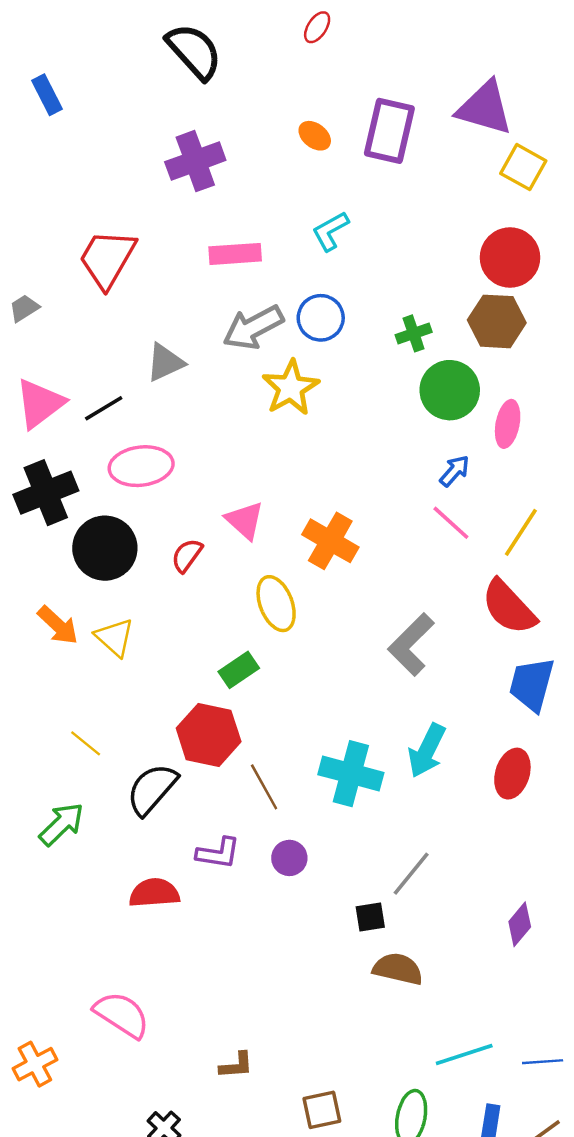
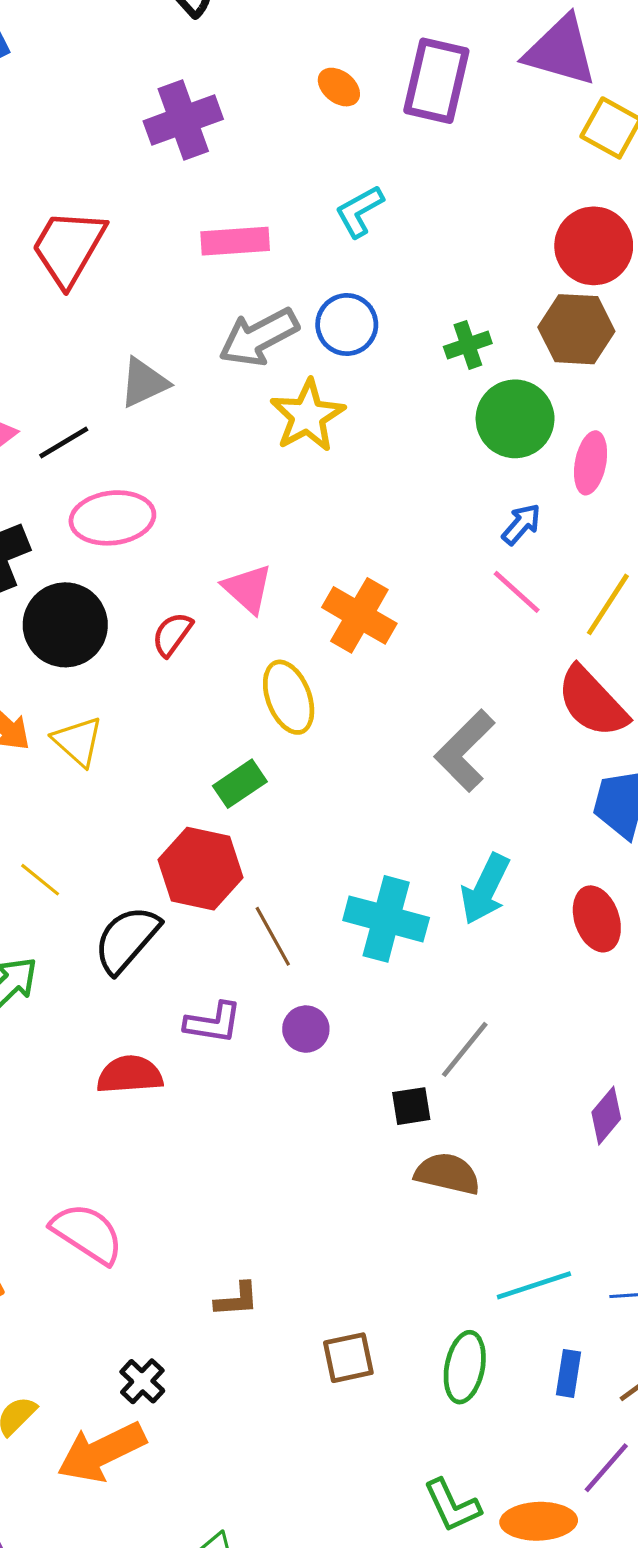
red ellipse: (512, 774) -> (597, 919), turned -36

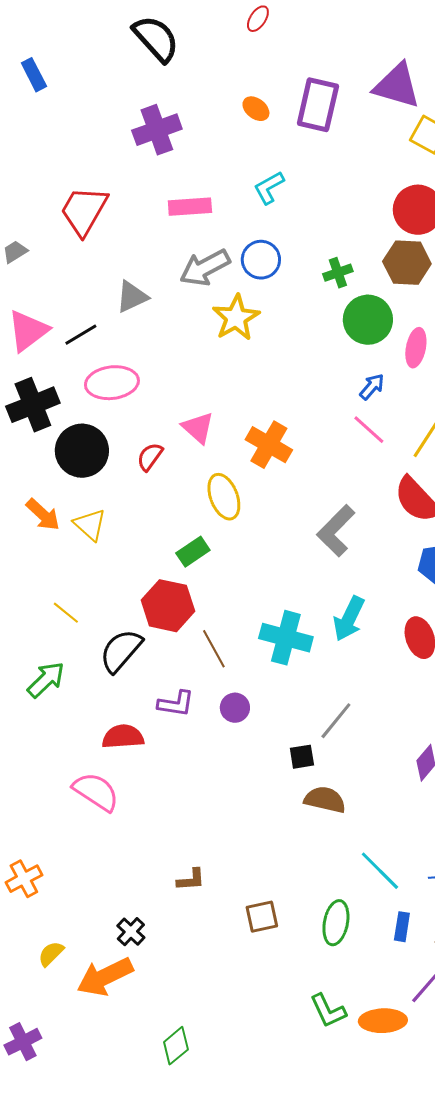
pink semicircle: (87, 1233) -> (96, 792), moved
cyan line: (534, 1285) -> (380, 871), turned 63

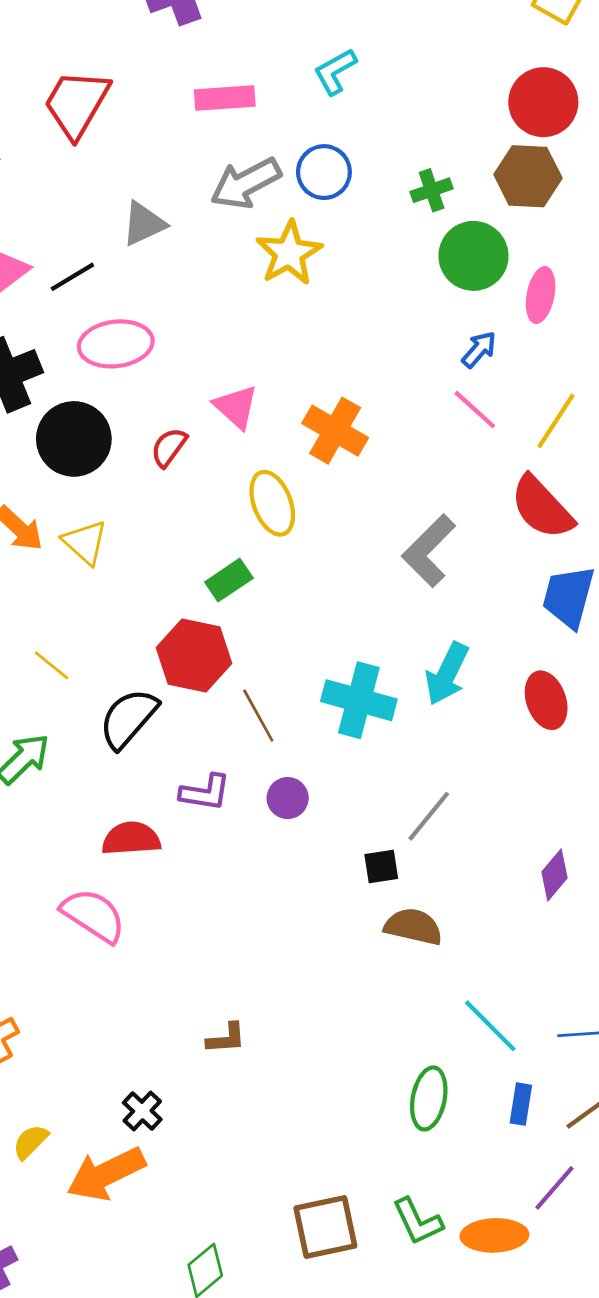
brown square: (262, 917) -> (325, 1227), moved, size x1.4

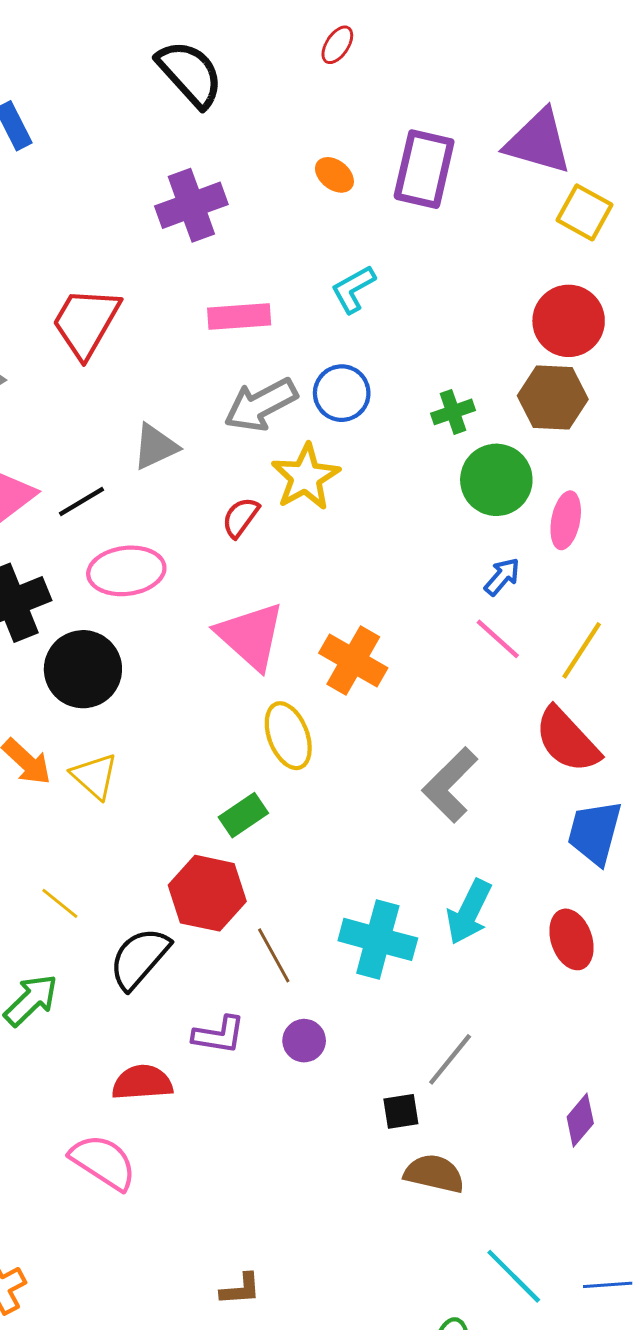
pink triangle: (236, 407) -> (251, 636), size x1.5
red semicircle: (169, 447) -> (241, 517), moved

